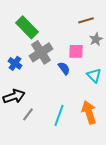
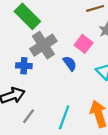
pink square: (76, 51) -> (84, 44), turned 35
blue cross: (15, 63) -> (24, 66), moved, turned -32

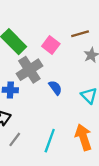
pink square: (84, 44) -> (51, 45), moved

